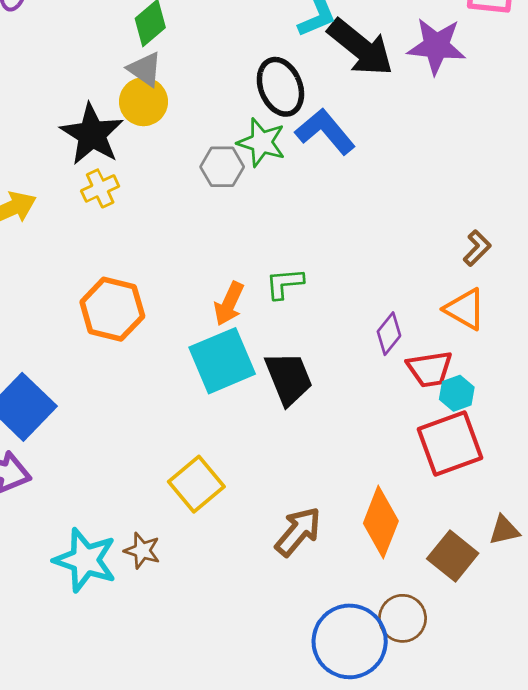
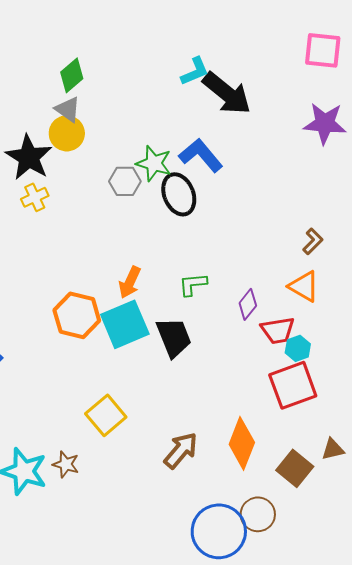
purple star: (436, 46) -> (325, 123), moved
black ellipse: (280, 87) -> (179, 194), moved
green L-shape: (285, 283) -> (193, 284), moved
orange hexagon: (112, 309) -> (77, 315), moved

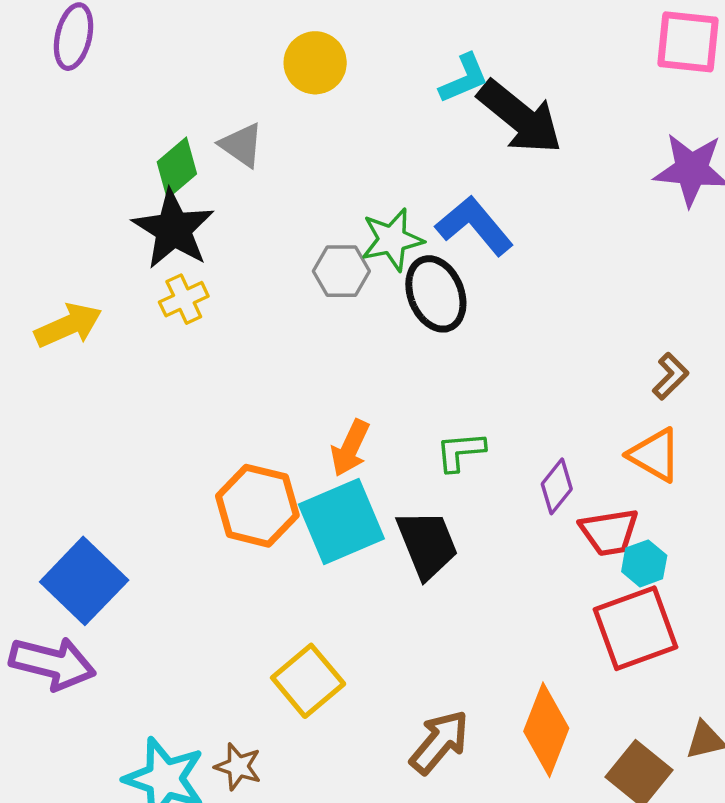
green diamond: (72, 75) -> (177, 168), moved
yellow circle: (67, 133) -> (315, 63), moved
green star: (154, 163) -> (392, 240), turned -30

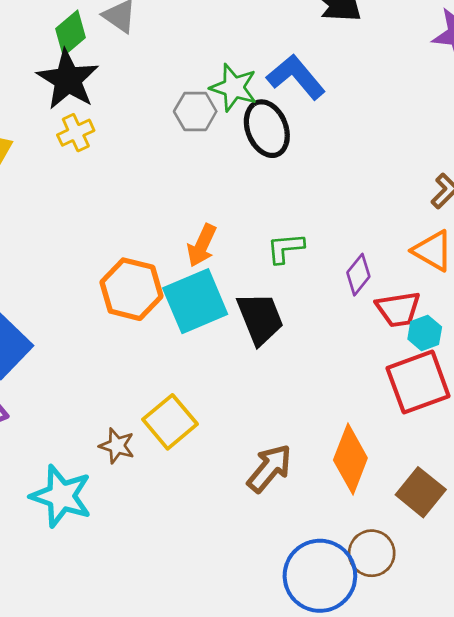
green star: (392, 240) -> (234, 88), turned 30
brown star: (238, 767) -> (117, 446), moved

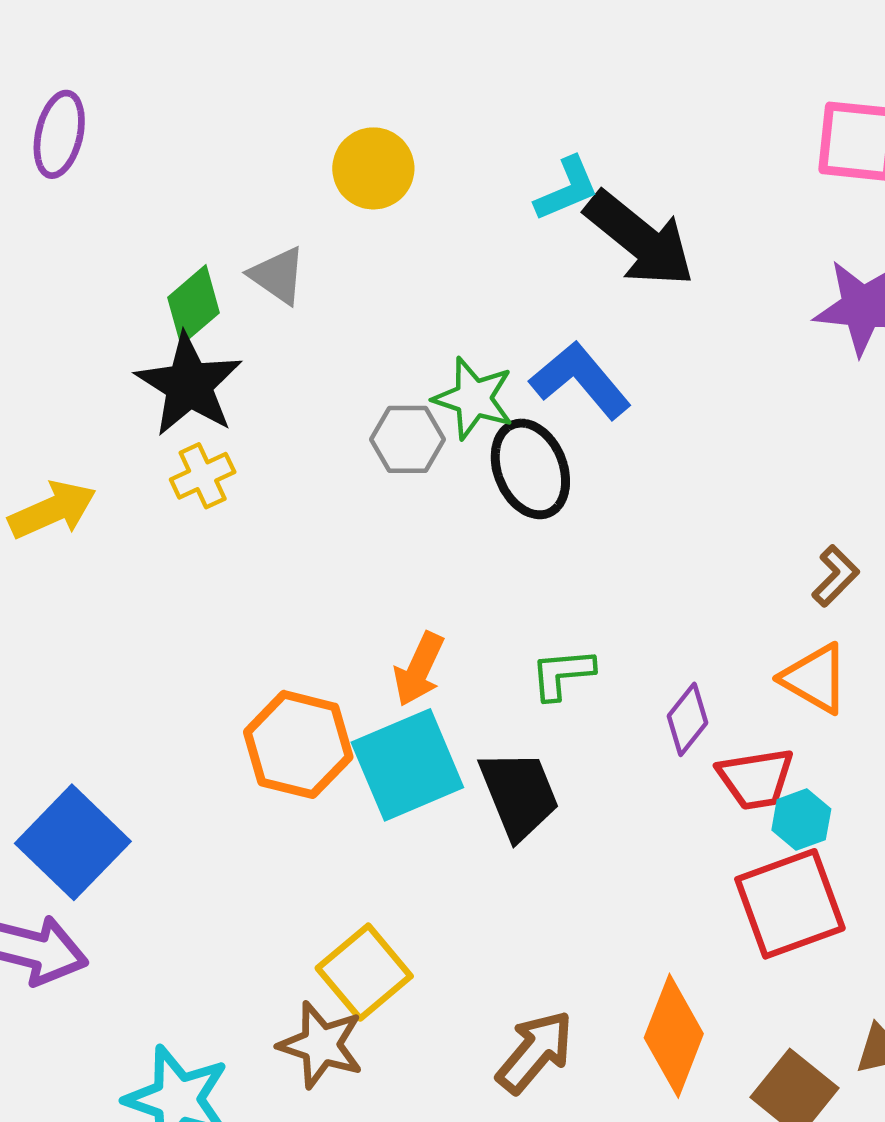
brown star: (117, 446) -> (321, 1045), moved, size x1.4

